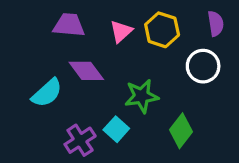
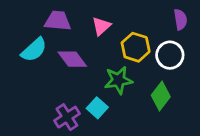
yellow hexagon: (162, 30) -> (136, 47), moved
cyan semicircle: (47, 93) -> (34, 50), moved
green diamond: (181, 131) -> (161, 96), moved

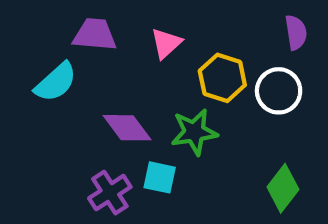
purple diamond: (72, 59) -> (127, 128), moved
green diamond: (161, 96) -> (283, 188), moved
cyan square: (97, 108) -> (160, 177), turned -30

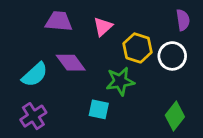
cyan semicircle: (56, 82) -> (35, 75), moved
purple diamond: (127, 128) -> (71, 63), moved
purple cross: (110, 193) -> (33, 116), moved

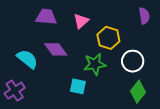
white circle: (172, 56) -> (133, 61), moved
cyan semicircle: (35, 75) -> (27, 59), turned -100
purple cross: (33, 116) -> (15, 91), moved

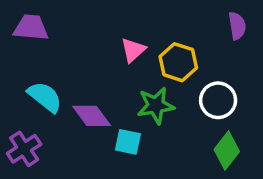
purple trapezoid: (46, 17) -> (31, 28), moved
pink triangle: (81, 21) -> (133, 50), moved
purple diamond: (56, 49) -> (92, 116), moved

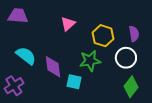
purple semicircle: (237, 26) -> (134, 34), moved
pink triangle: (133, 50) -> (68, 24), moved
purple diamond: (92, 116) -> (53, 67), turned 30

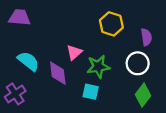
pink triangle: (68, 24) -> (74, 52), moved
yellow hexagon: (103, 36) -> (111, 24), moved
cyan square: (74, 82) -> (91, 92), moved

